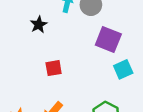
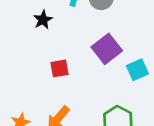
purple square: (108, 40) -> (107, 49), moved, turned 30

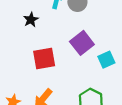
red square: (60, 68) -> (44, 59), size x1.5

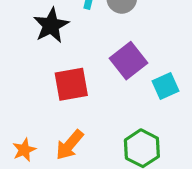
black star: (31, 20) -> (51, 25), size x1.5

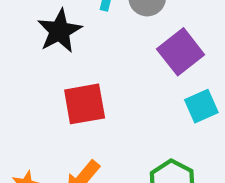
purple square: (128, 61) -> (181, 52), moved

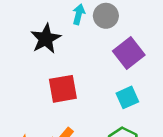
cyan square: (201, 106) -> (127, 97), moved

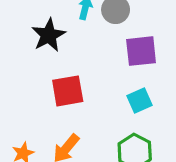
purple square: (129, 53) -> (141, 51), turned 32

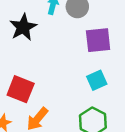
red square: (68, 91) -> (21, 89), moved, turned 32

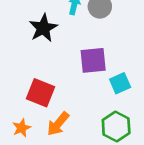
purple square: (98, 40) -> (93, 60), moved

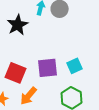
purple square: (93, 60) -> (48, 68), moved

